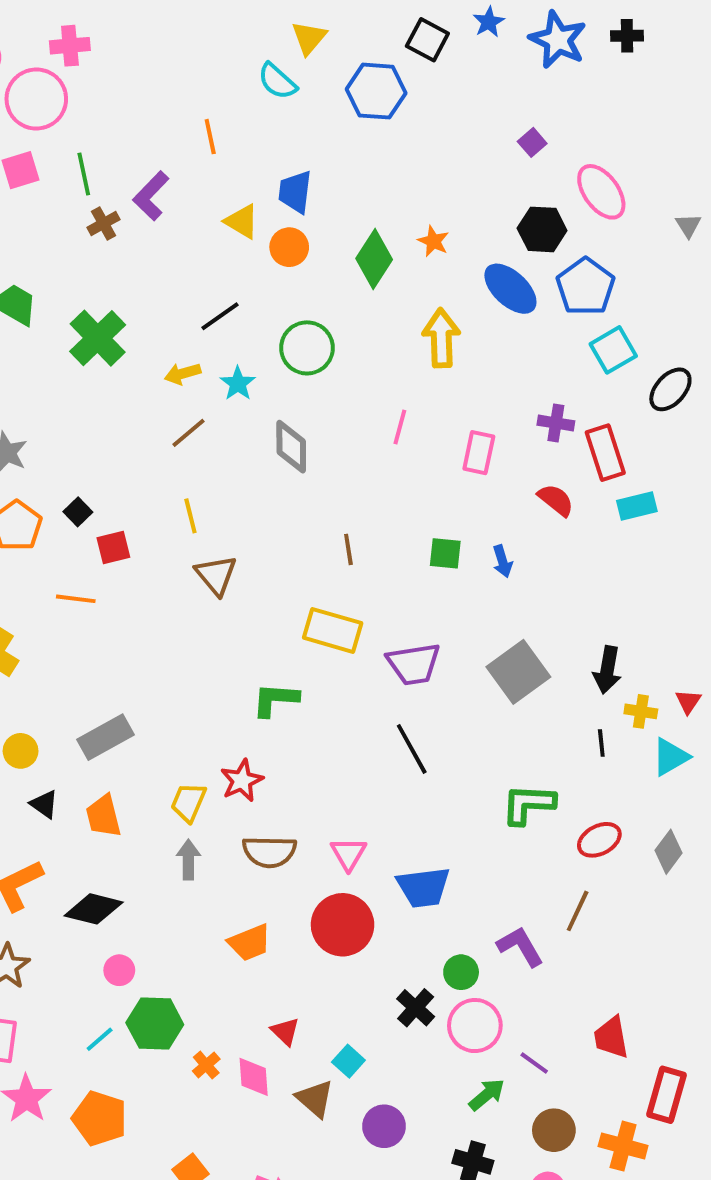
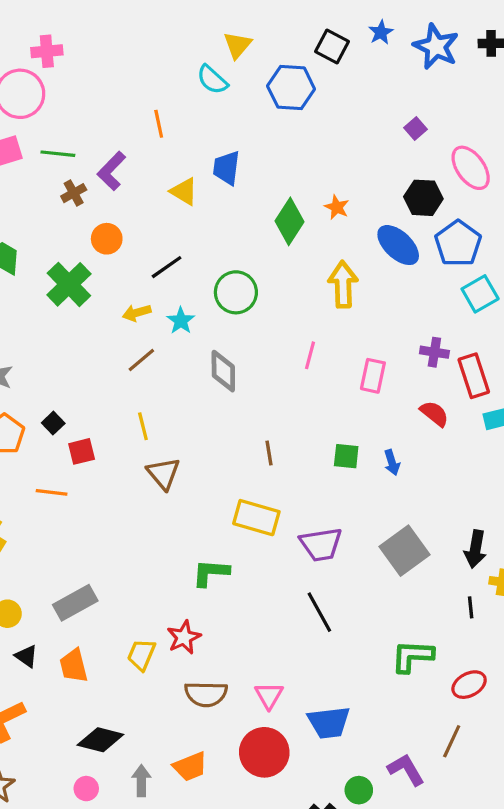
green line: (84, 174) -> (58, 154), turned -72
orange circle: (289, 247) -> (107, 239), moved
gray arrow: (188, 860) -> (141, 781), moved
black diamond: (94, 909) -> (100, 740), moved

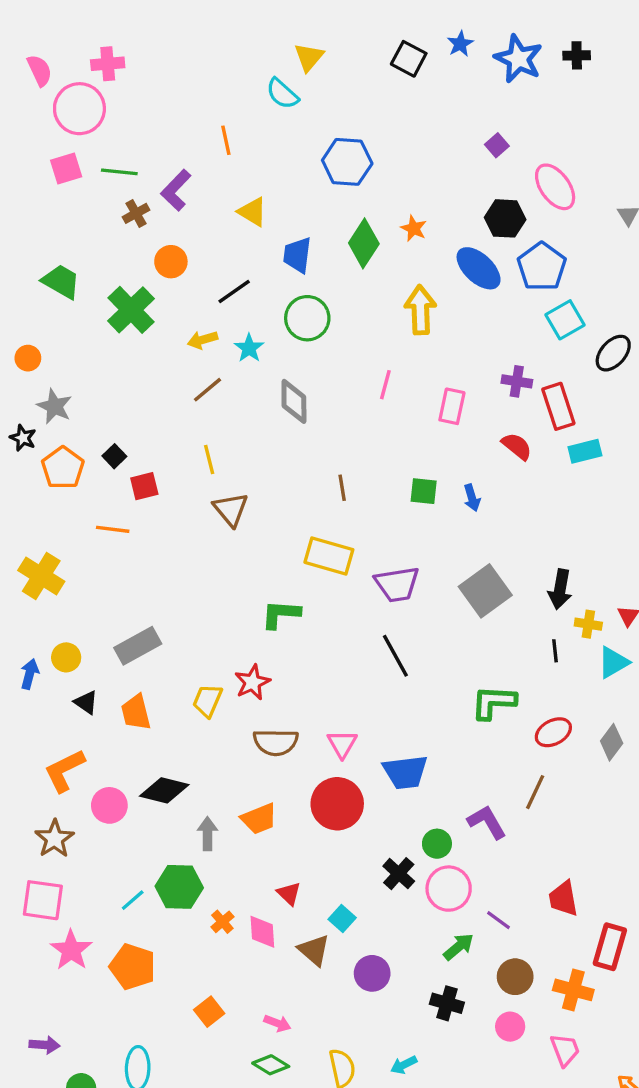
blue hexagon: (291, 87) -> (347, 162), moved
blue trapezoid: (226, 168) -> (297, 255), moved
pink circle: (86, 789) -> (109, 805), moved, size x1.4

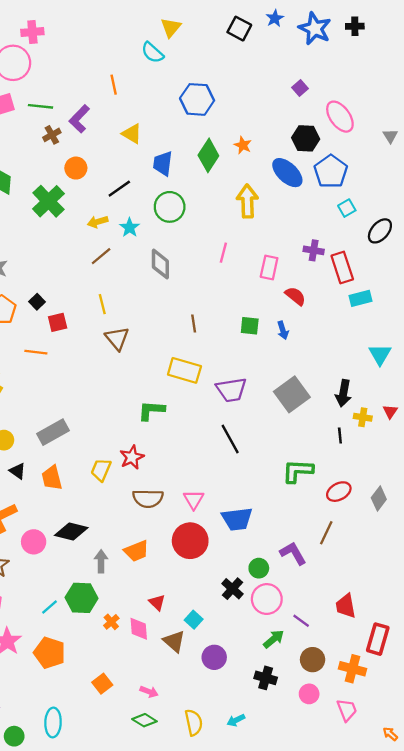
cyan square: (565, 320) -> (347, 208), size x0.7
red semicircle: (517, 446) -> (295, 296), moved
cyan triangle: (613, 662) -> (380, 354), moved, turned -30

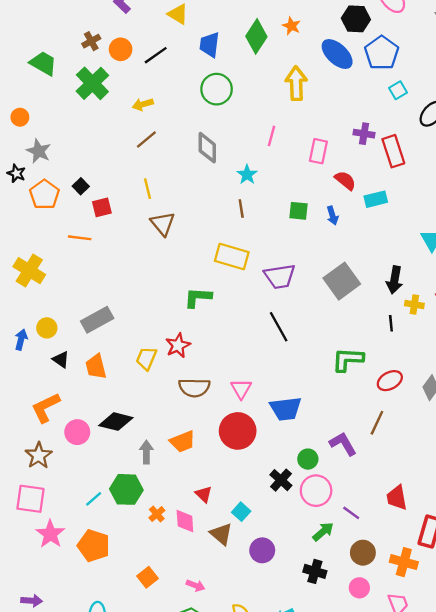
brown cross: (52, 135) -> (91, 41), moved
black line: (119, 189) -> (156, 55), moved
cyan star: (130, 227) -> (247, 175), moved
cyan rectangle: (361, 298) -> (376, 199), moved

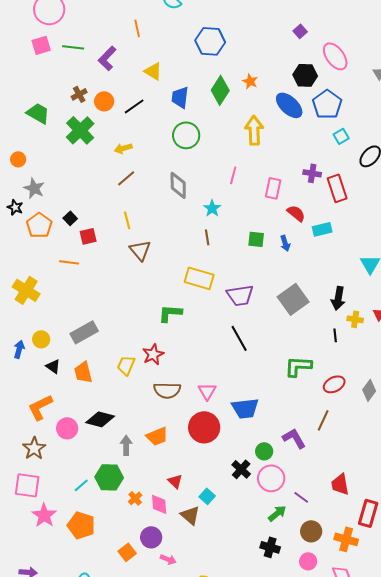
purple circle: (262, 550) -> (151, 537), moved

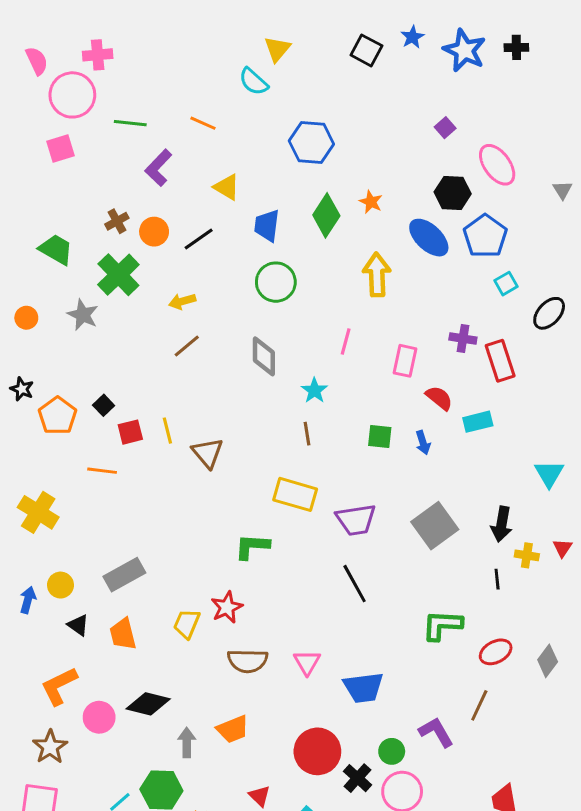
orange line: (137, 28) -> (203, 123), turned -54
green line: (73, 47) -> (130, 123), moved
gray star: (34, 188) -> (83, 315), moved
yellow line: (127, 220) -> (167, 431), moved
red circle: (204, 427) -> (317, 751), moved

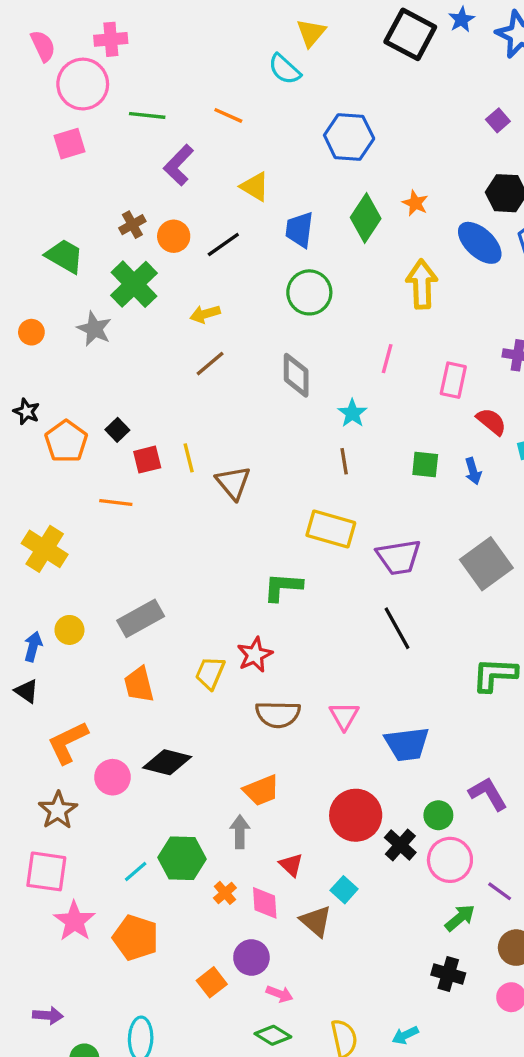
black square: (366, 50) -> (410, 34), size x1.4
black triangle: (78, 625) -> (26, 691), moved
gray arrow: (187, 742) -> (240, 832), moved

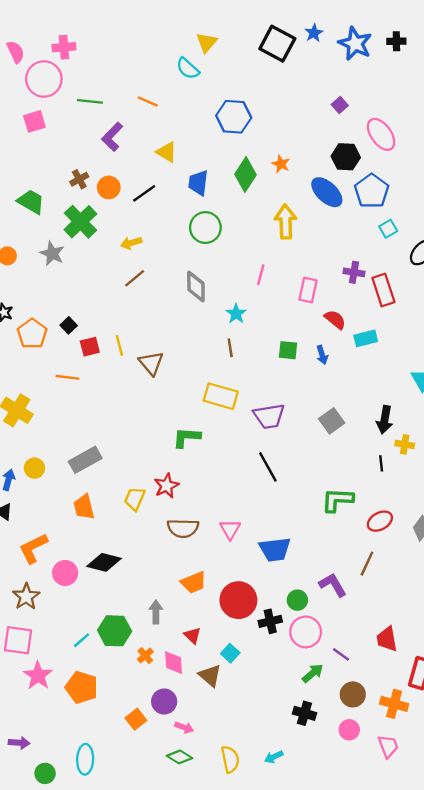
gray square: (486, 564) -> (332, 421), size x0.7
orange trapezoid: (261, 790) -> (194, 582), moved
black cross: (400, 845) -> (270, 621), turned 35

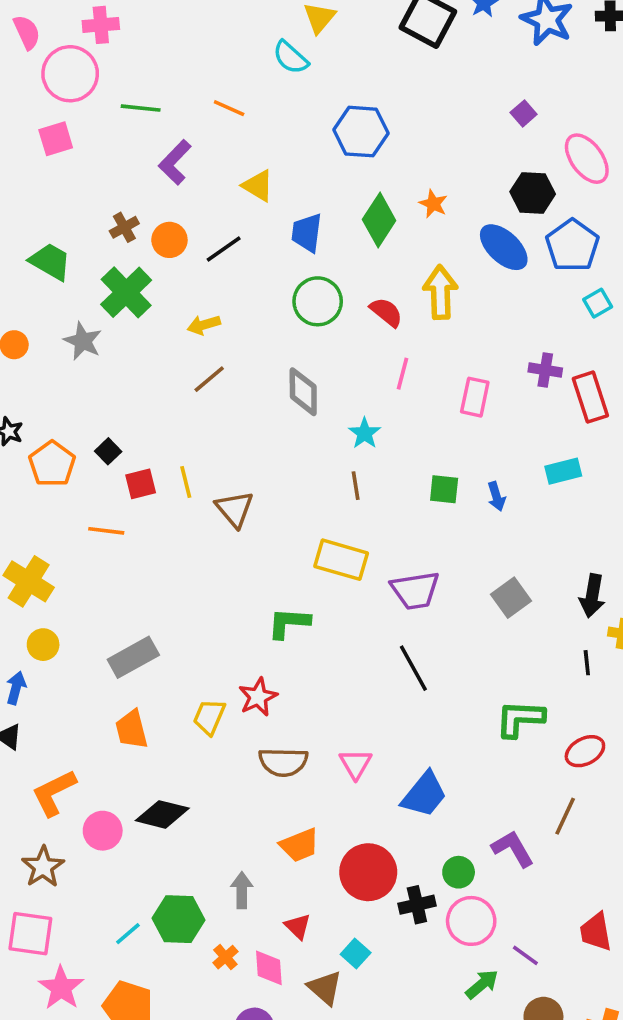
red semicircle: (335, 320) -> (386, 312), moved
yellow circle: (34, 468) -> (43, 645), moved
blue trapezoid: (275, 549) -> (424, 795), turned -44

